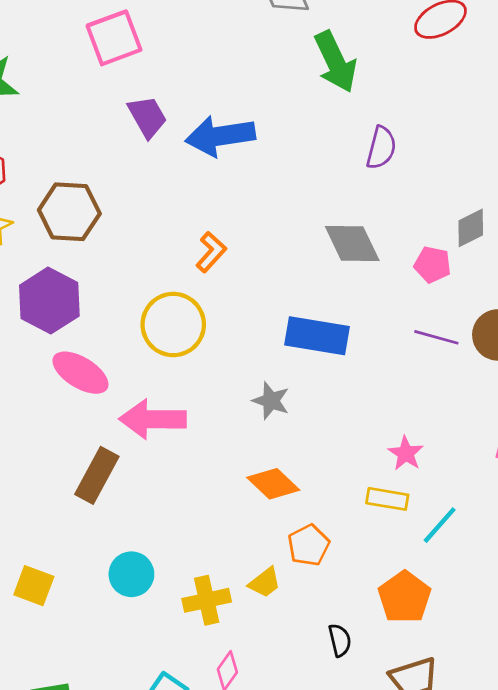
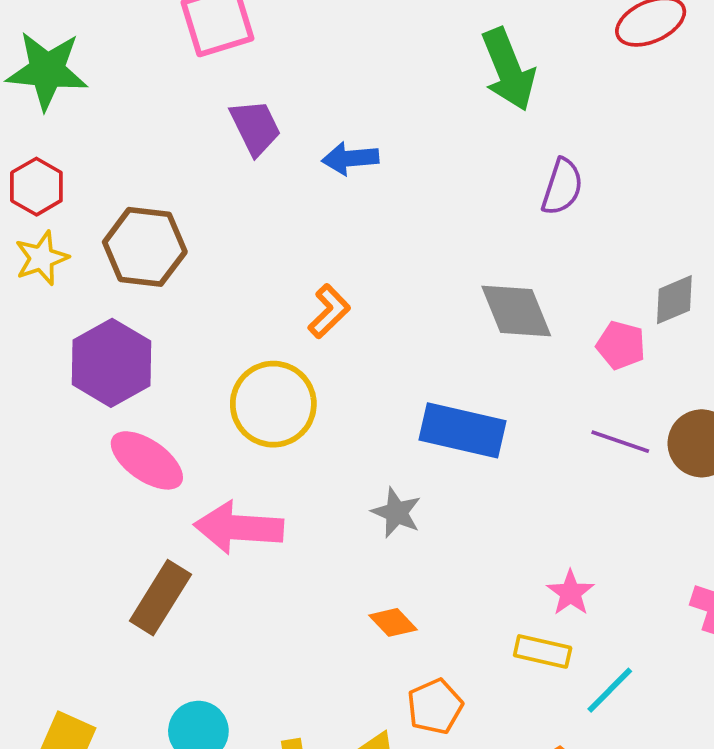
blue arrow: (220, 136) -> (350, 158), size x0.6
orange diamond: (273, 484) -> (393, 622), size x0.7

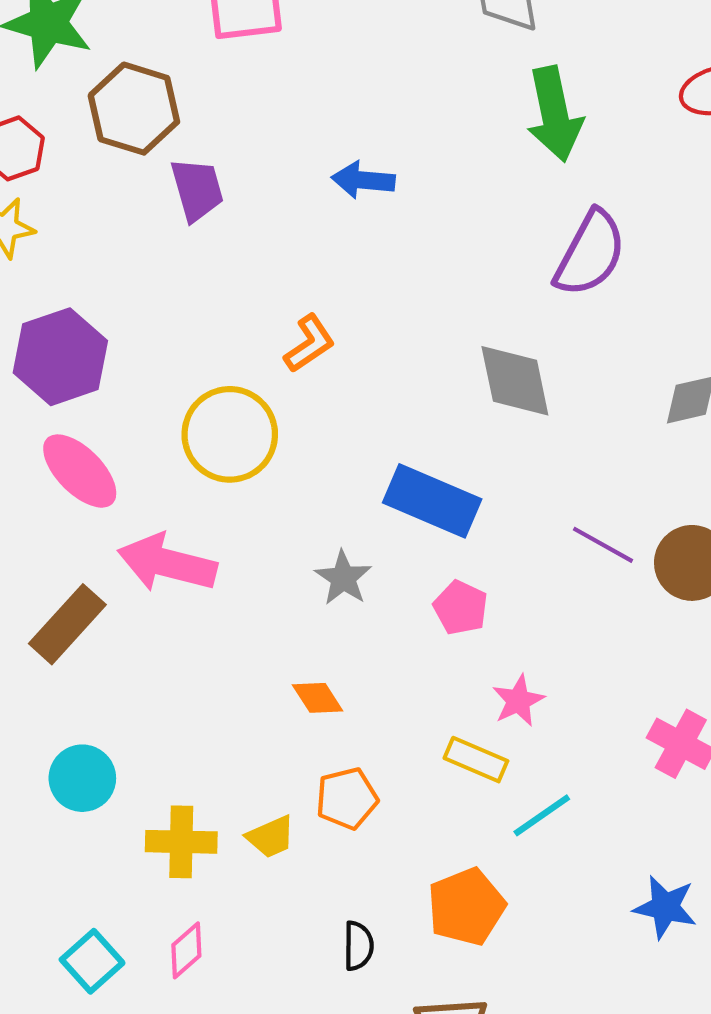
purple trapezoid: (255, 127) -> (197, 190), moved
purple semicircle: (562, 187) -> (590, 253), size x1.4
brown hexagon: (145, 247) -> (134, 109), moved
pink pentagon: (621, 345) -> (461, 608), moved

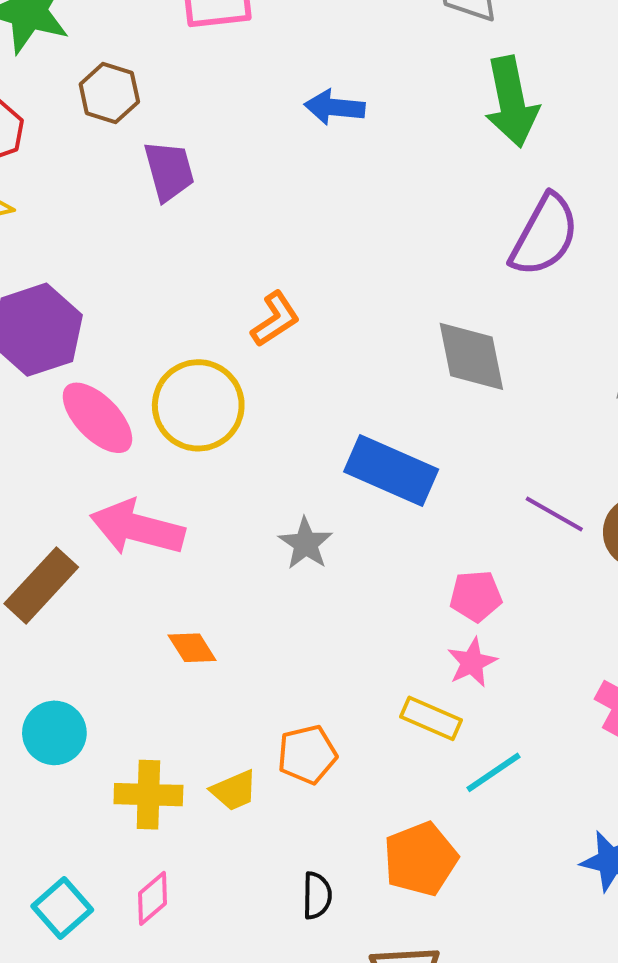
brown hexagon: (134, 109) -> (109, 93), size x0.7
blue arrow: (363, 180) -> (335, 107), moved
pink ellipse: (80, 471) -> (97, 418), moved
pink pentagon: (461, 608) -> (476, 596), moved, turned -30
orange diamond: (318, 698) -> (192, 648), moved

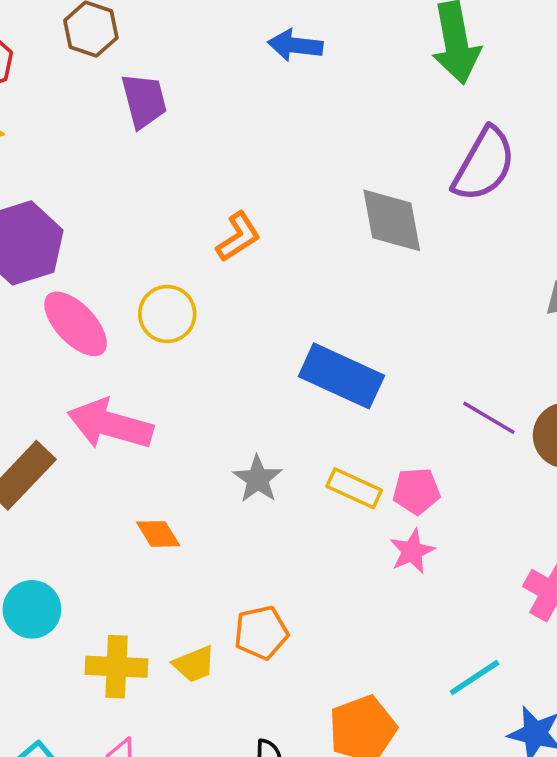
gray diamond: (471, 356) -> (392, 220), moved
yellow circle: (198, 405) -> (167, 314), size x0.7
gray star: (306, 544) -> (258, 479), moved
yellow rectangle: (431, 718) -> (354, 488), moved
cyan line: (494, 772) -> (474, 678), moved

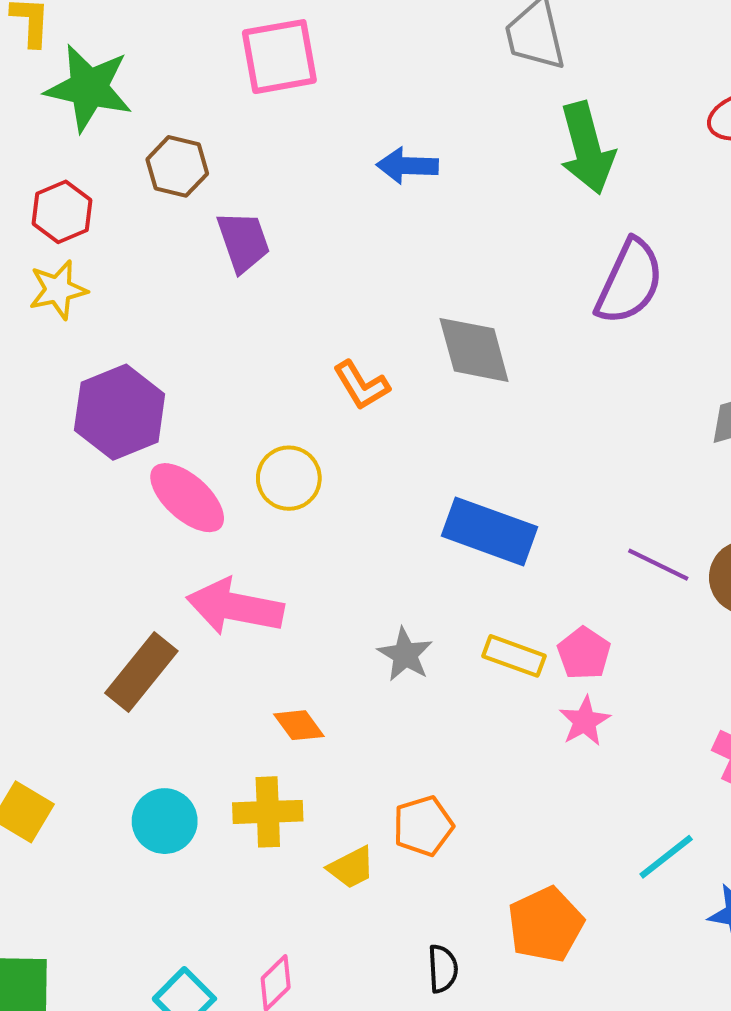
gray diamond: (392, 220) -> (474, 350), moved
orange L-shape: (238, 237) -> (361, 385), turned 96
pink pentagon: (416, 491) -> (584, 653), turned -30
yellow cross: (116, 667) -> (268, 812), moved

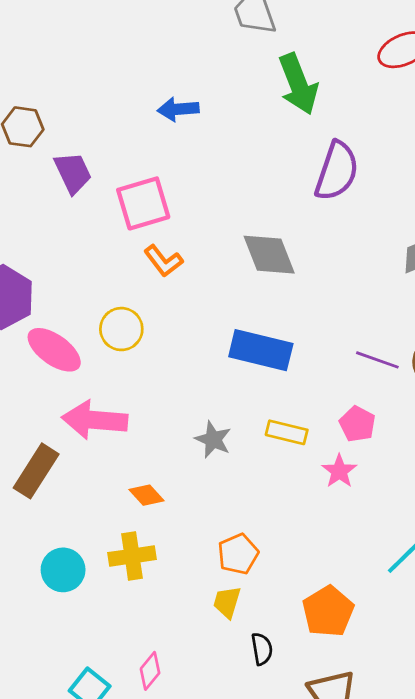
pink square: (279, 57) -> (143, 203), moved
gray diamond: (474, 350) -> (269, 255), moved
pink pentagon: (584, 653) -> (357, 424), moved
yellow trapezoid: (351, 867) -> (227, 602), moved, turned 140

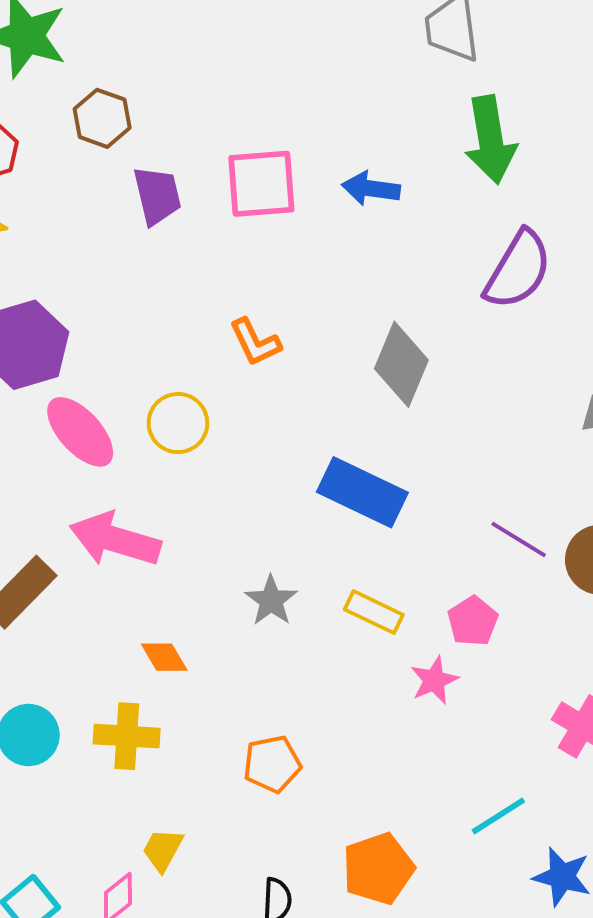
blue arrow: (178, 109) -> (371, 189), moved
pink square: (143, 203) -> (261, 184), moved
gray diamond: (269, 255) -> (401, 364), turned 32
yellow trapezoid: (227, 602) -> (163, 850), moved

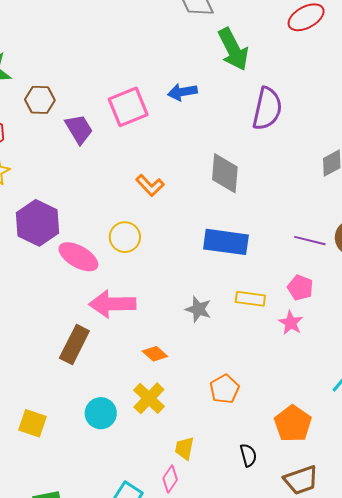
yellow cross: (127, 736) -> (149, 398), turned -32

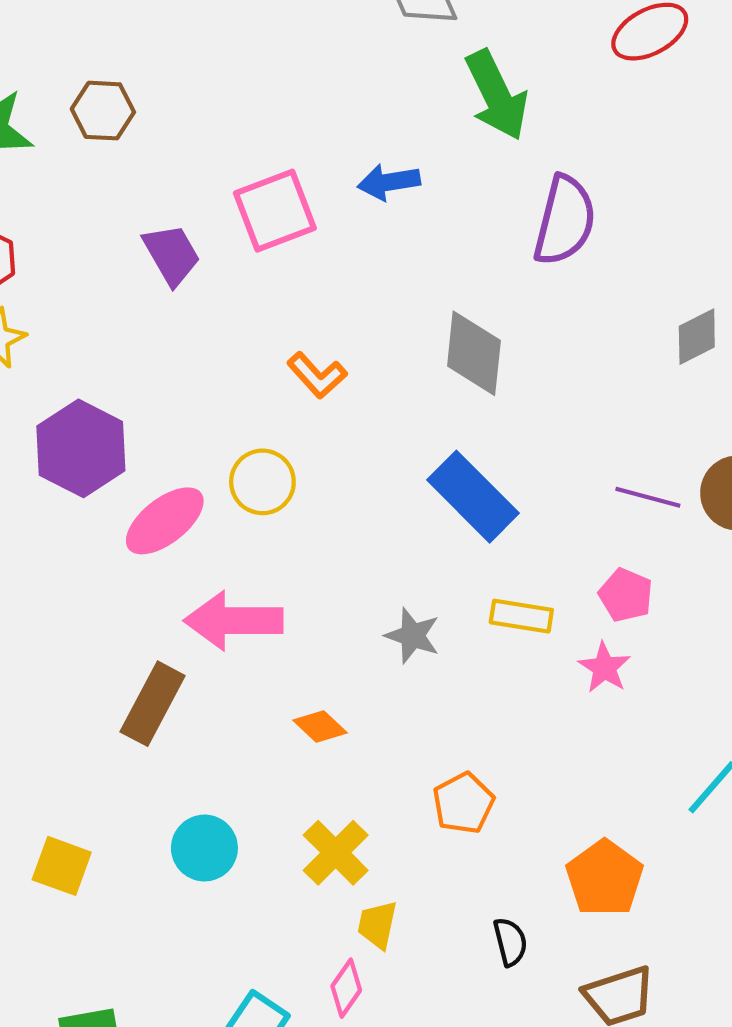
brown hexagon: (40, 100) -> (103, 111), moved
blue rectangle: (226, 242) -> (473, 497), turned 36
pink ellipse: (78, 257) -> (165, 521), turned -69
yellow cross: (149, 398) -> (336, 853), moved

